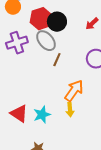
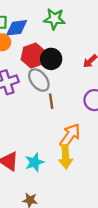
brown line: (57, 60) -> (51, 101), turned -32
yellow arrow: (70, 110) -> (66, 157), size x1.5

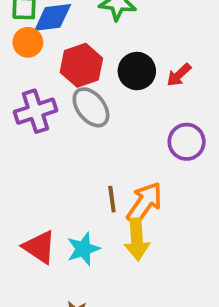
black circle: (51, 59) -> (137, 71), moved
brown line: (51, 101) -> (112, 199), moved

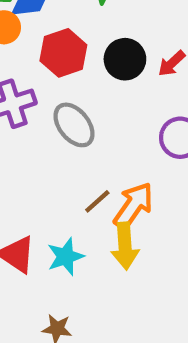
gray ellipse: (91, 107) -> (74, 125), moved
brown line: (112, 199) -> (97, 201), turned 56

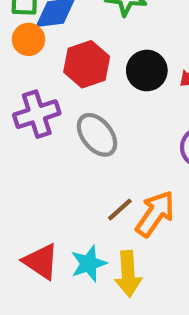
yellow arrow: (125, 246) -> (128, 274), moved

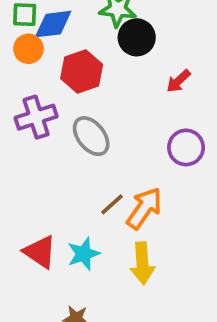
black circle: (147, 70) -> (137, 37), moved
yellow arrow: (128, 274) -> (142, 263), moved

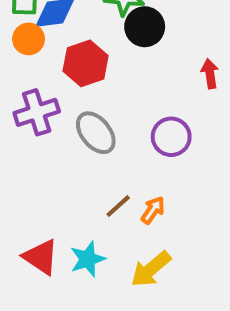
red arrow: (178, 81) -> (210, 74), moved, turned 124
purple circle: (186, 147) -> (171, 137), moved
orange arrow: (144, 208) -> (153, 210), size x0.6
yellow arrow: (142, 263) -> (151, 269), turned 54

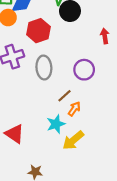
gray ellipse: (96, 133) -> (44, 68), turned 35
brown line: (118, 206) -> (65, 96), moved
cyan star: (88, 259) -> (56, 124), moved

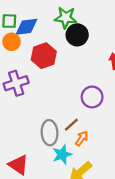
gray ellipse: (44, 68) -> (50, 133), moved

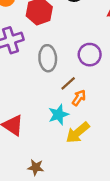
gray ellipse: (50, 133) -> (48, 58), moved

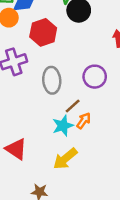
cyan star: (58, 115) -> (63, 126), moved
yellow arrow: (78, 133) -> (65, 159), moved

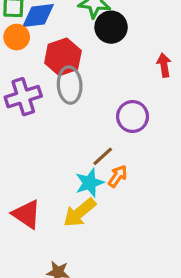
gray ellipse: (52, 80) -> (70, 85), moved
yellow arrow: (65, 159) -> (80, 213), moved

